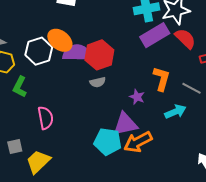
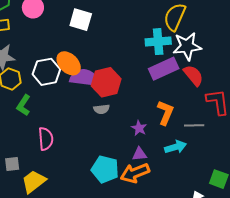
gray line: (191, 88) -> (194, 125), turned -36
purple triangle: (125, 124) -> (139, 154), moved, size x0.6

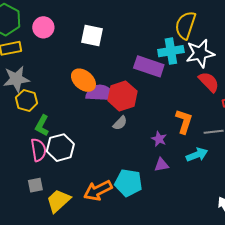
purple rectangle: (164, 69) -> (149, 66), moved, turned 48
white hexagon: (46, 72) -> (60, 148), moved
gray semicircle: (101, 109) -> (120, 123), turned -35
pink semicircle: (46, 139) -> (38, 150), moved
orange arrow: (135, 173) -> (98, 190), moved

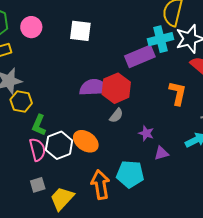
purple rectangle: (149, 66) -> (140, 56), turned -36
orange ellipse: (83, 80) -> (86, 141), moved
orange L-shape: (184, 121) -> (178, 93), moved
purple star: (159, 139) -> (146, 133), moved
orange arrow: (98, 190) -> (100, 185), turned 112

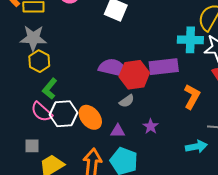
purple rectangle: (140, 56) -> (164, 67), moved
pink semicircle: (37, 150) -> (42, 112), turned 130
purple triangle: (161, 153) -> (118, 131), moved

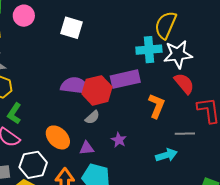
white hexagon: (64, 114) -> (33, 165), moved

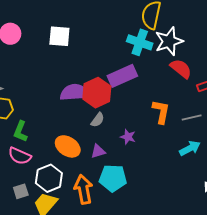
cyan cross: (149, 50) -> (140, 42), turned 35
orange L-shape: (157, 106) -> (161, 112), moved
cyan arrow: (166, 155) -> (190, 148), moved

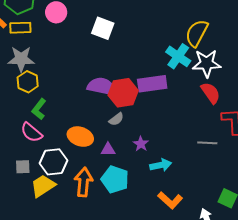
orange L-shape: (161, 112) -> (170, 200), moved, turned 105
orange ellipse: (68, 146) -> (80, 137), turned -30
cyan arrow: (190, 148) -> (161, 165), moved

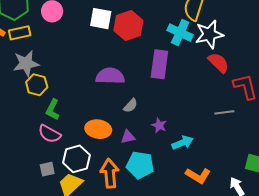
purple rectangle: (152, 84) -> (159, 64), turned -64
red hexagon: (123, 93) -> (128, 25), moved

